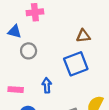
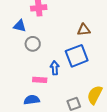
blue arrow: (47, 85) -> (55, 68), moved
pink rectangle: (16, 90) -> (40, 80), moved

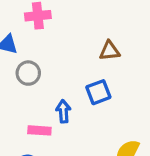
blue square: (77, 56) -> (98, 92), size x0.7

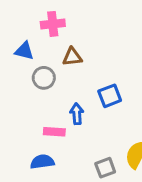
brown triangle: (110, 51) -> (72, 57), moved

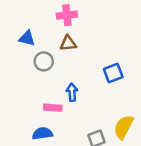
pink cross: (53, 24) -> (67, 15), moved
blue square: (110, 96) -> (113, 73), moved

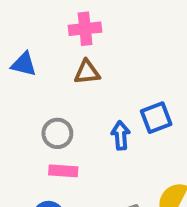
gray circle: (44, 61) -> (57, 133), moved
blue arrow: (72, 92) -> (121, 135), moved

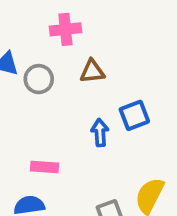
brown triangle: (87, 72) -> (92, 71), moved
gray circle: (57, 133) -> (39, 79), moved

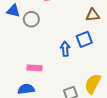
brown triangle: (92, 71) -> (93, 15), moved

